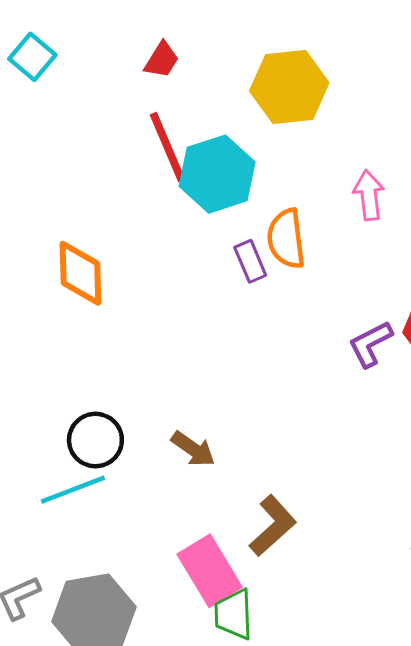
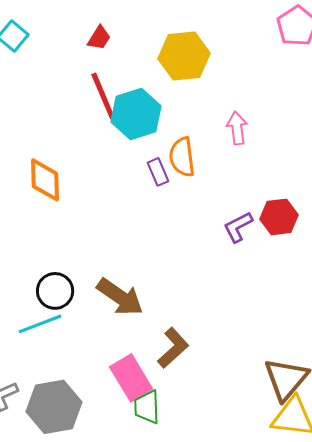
brown arrow: (193, 449) -> (120, 297), size x1.6

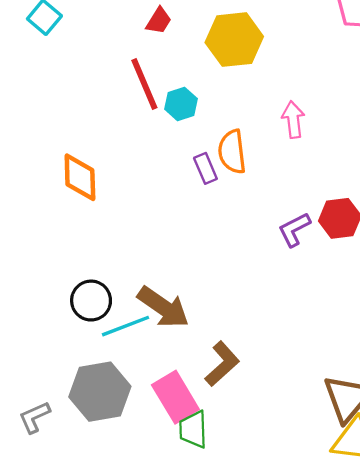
red trapezoid: (99, 38) -> (159, 21), moved
cyan hexagon: (136, 114) -> (181, 104), size x0.6
cyan line: (40, 324) -> (125, 326), moved
gray hexagon: (54, 407) -> (100, 392), moved

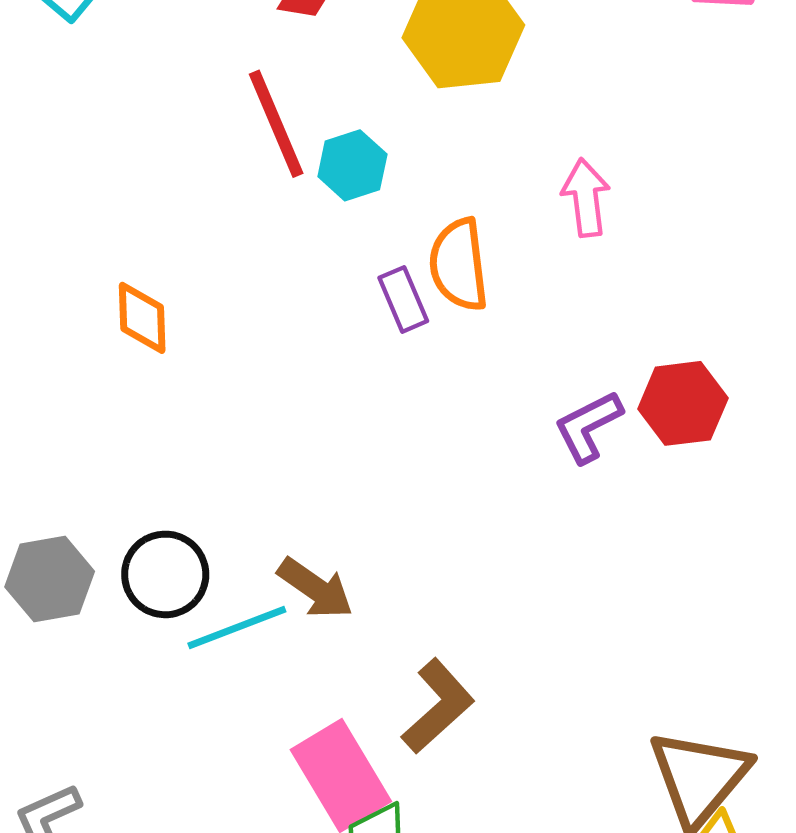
orange diamond: (80, 177) -> (142, 318), size x0.7
brown arrow: (163, 307) -> (315, 588), size x0.7
gray hexagon: (100, 392) -> (50, 579), moved, size x0.7

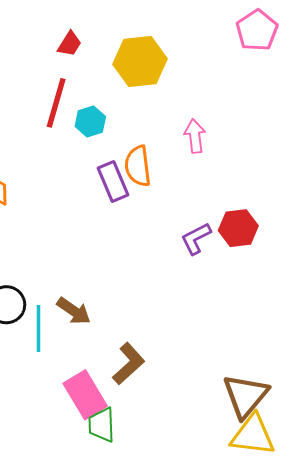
red line: (276, 124) -> (56, 103), turned 39
purple rectangle: (403, 299) -> (113, 182), size x1.4
cyan line: (237, 628) -> (39, 329), turned -69

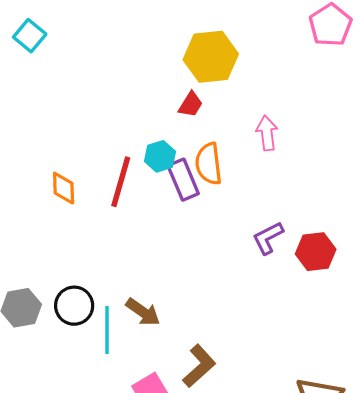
red trapezoid: (70, 44) -> (191, 104), moved
red line: (56, 103) -> (121, 182), moved
cyan hexagon: (90, 122) -> (160, 156), moved
red hexagon: (238, 228) -> (316, 252), moved

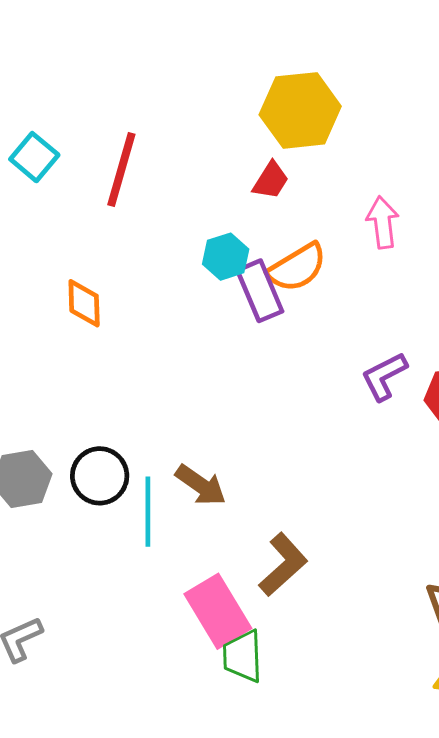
cyan square: (30, 36) -> (34, 157), moved
orange semicircle: (209, 164) -> (297, 267), turned -114
red line: (121, 182) -> (121, 170), moved

